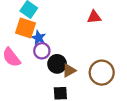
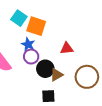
red triangle: (94, 17) -> (67, 48), moved
orange square: (26, 28) -> (36, 26), moved

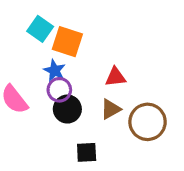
black circle: (45, 69) -> (67, 109), moved
brown triangle: (56, 75) -> (111, 109), moved

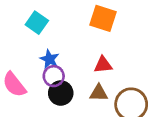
orange square: (67, 42) -> (103, 18), moved
brown triangle: (111, 109) -> (99, 93), turned 30

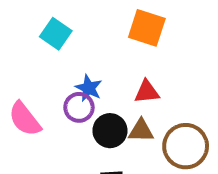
blue star: (49, 59) -> (89, 88), moved
black circle: (61, 93) -> (110, 131), moved

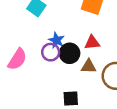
pink semicircle: (25, 119) -> (17, 59), turned -110
black circle: (110, 131) -> (70, 53), moved

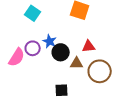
red triangle: (92, 43) -> (89, 46), moved
purple circle: (51, 52) -> (33, 48), moved

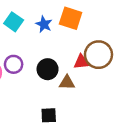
blue star: (50, 41) -> (44, 24), moved
brown circle: (100, 71) -> (98, 55), moved

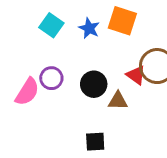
red triangle: (82, 62) -> (136, 75), turned 42

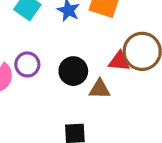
red triangle: (136, 75) -> (119, 61), turned -30

